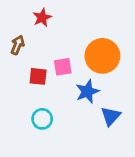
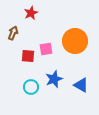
blue star: (87, 92) -> (54, 79), moved
blue triangle: (111, 116) -> (81, 85), turned -42

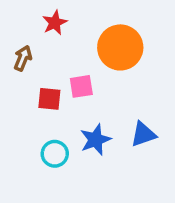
orange circle: (75, 41) -> (120, 47), moved
blue triangle: (81, 85) -> (143, 134), moved, turned -49

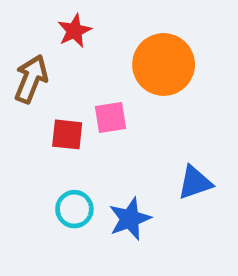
brown arrow: (23, 58) -> (31, 79), size x1.4
blue star: (95, 140) -> (130, 219), moved

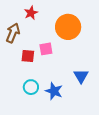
blue triangle: (195, 183) -> (81, 76), turned -42
blue star: (130, 219) -> (54, 91), turned -30

